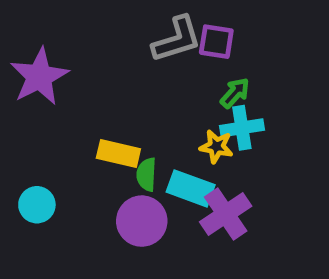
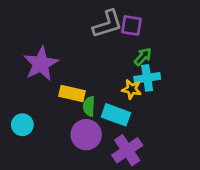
purple star: (39, 77) -> (41, 64), moved
purple cross: (226, 214) -> (127, 150), moved

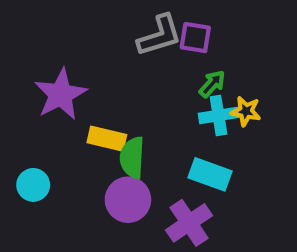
yellow star: (132, 89) -> (246, 111), moved
green semicircle: (89, 106) -> (132, 158), size x1.4
cyan rectangle: (116, 115) -> (210, 174), moved

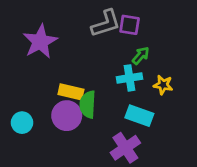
purple star: (61, 94) -> (40, 42), moved
yellow star: (246, 111) -> (163, 85), moved
cyan cross: (218, 115) -> (130, 78), moved
purple circle: (128, 200) -> (67, 116), moved

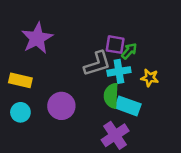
gray L-shape: (106, 23) -> (97, 64), moved
purple square: (130, 25) -> (115, 45), moved
yellow rectangle: (71, 92) -> (20, 80), moved
green semicircle: (88, 104) -> (111, 96), moved

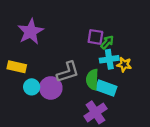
gray L-shape: (97, 64) -> (68, 72), moved
cyan cross: (119, 71) -> (109, 59), moved
cyan circle: (20, 112) -> (32, 87), moved

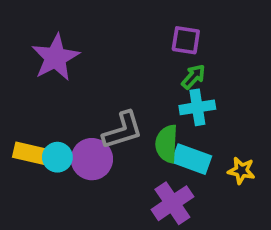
purple square: (95, 37) -> (186, 40), moved
yellow star: (124, 65) -> (241, 171), moved
yellow rectangle: (17, 67) -> (31, 153), moved

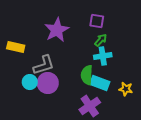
purple star: (55, 57) -> (57, 30), moved
gray L-shape: (123, 130) -> (44, 65), moved
yellow rectangle: (31, 153) -> (16, 47), moved

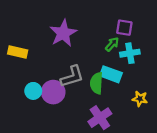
purple square: (97, 21) -> (124, 28), moved
cyan cross: (103, 56) -> (130, 53), moved
gray L-shape: (44, 65) -> (72, 76), moved
cyan rectangle: (100, 83) -> (111, 74), moved

